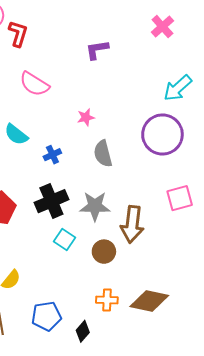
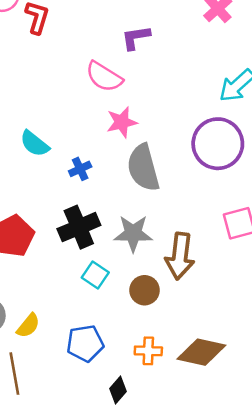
pink semicircle: (34, 84) -> (104, 77), moved
pink star: (86, 117) -> (122, 122), size x1.4
gray semicircle: (103, 154) -> (143, 168), size x1.4
blue pentagon: (46, 316) -> (85, 343), moved

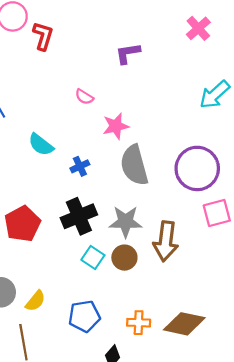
pink semicircle: (104, 77) -> (84, 97), moved, size x0.6
purple circle: (218, 144) -> (197, 168), moved
brown circle: (145, 290) -> (124, 258), moved

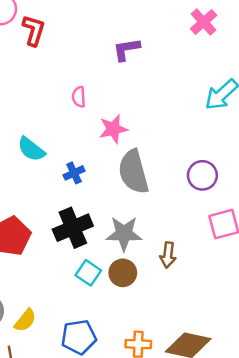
pink semicircle: (84, 97) -> (79, 97), turned 54
purple circle: (197, 168) -> (202, 175), size x0.6
brown arrow: (166, 241) -> (168, 255), size x0.6

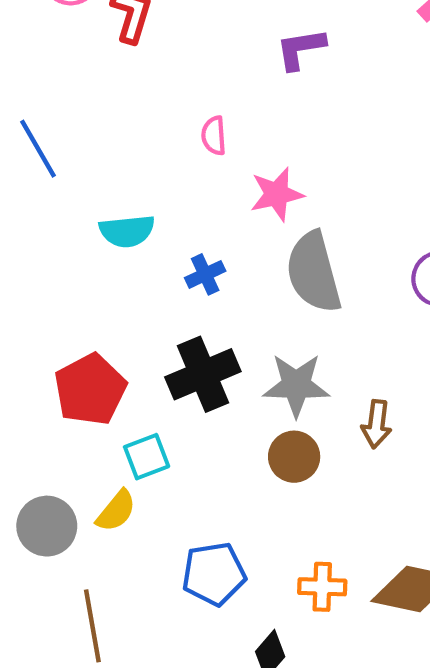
cyan semicircle: (31, 149) -> (127, 231), turned -44
cyan square: (88, 273) -> (147, 457), moved, turned 35
yellow semicircle: (25, 320) -> (116, 511), moved

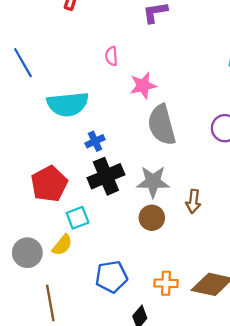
cyan semicircle: (127, 231) -> (68, 104), size x1.5
blue cross: (205, 274) -> (95, 141), moved

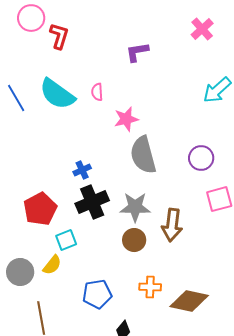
cyan semicircle: (68, 104) -> (57, 94), moved, turned 42
brown arrow: (193, 201) -> (172, 225), size x1.5
orange cross: (166, 283) -> (150, 287), moved

